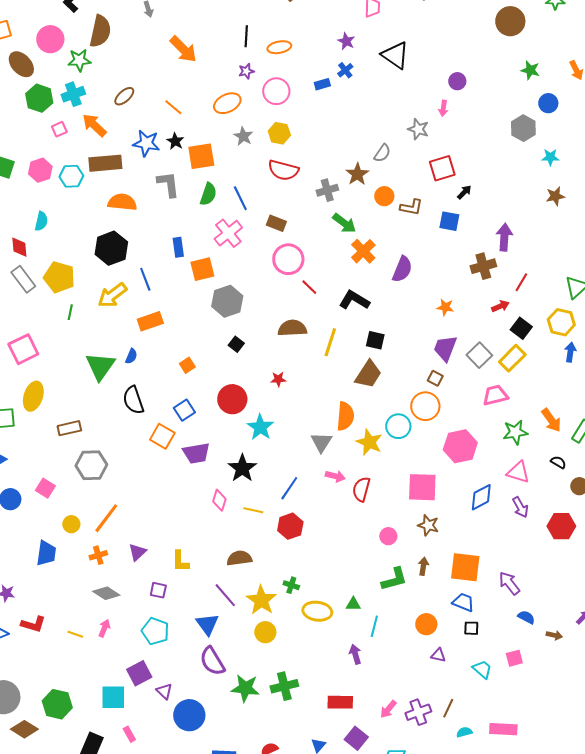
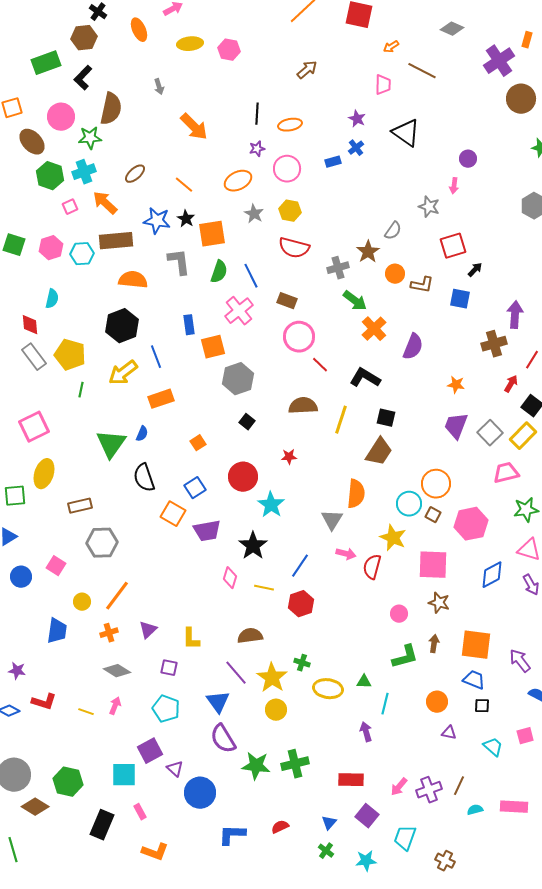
red arrow: (500, 306) -> (511, 384), turned -36
brown square: (435, 378) -> (433, 515), moved
yellow star: (369, 442) -> (393, 538), moved

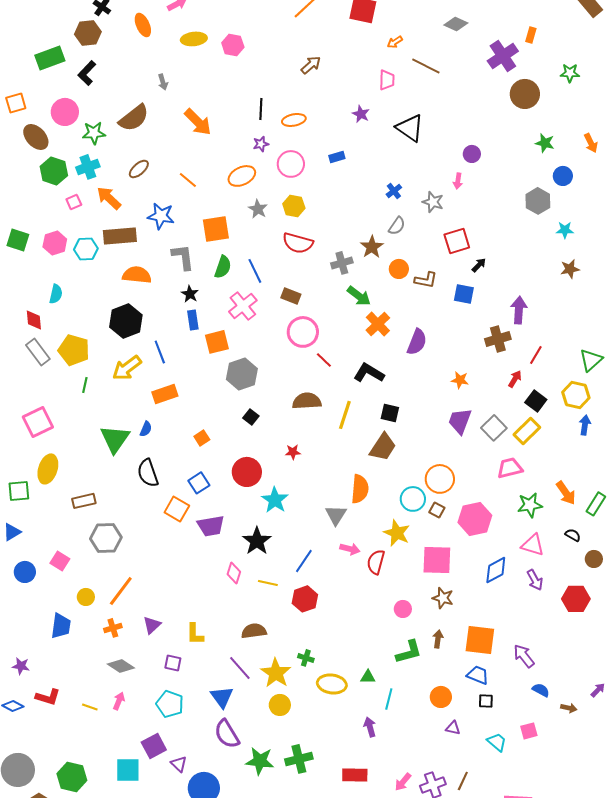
brown semicircle: (111, 109) -> (134, 118), moved, turned 40
blue cross: (356, 148) -> (394, 191), moved
black star: (186, 219) -> (190, 294), moved

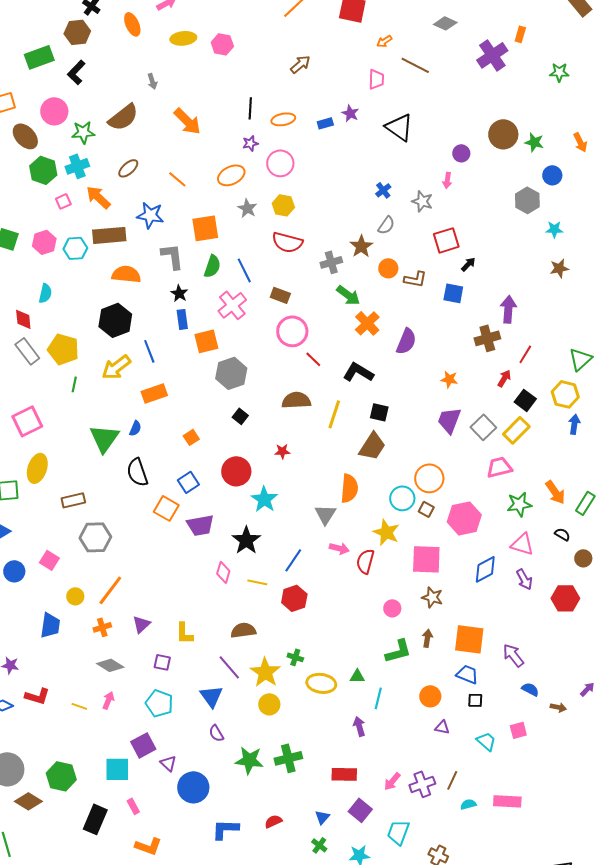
brown circle: (525, 94) -> (503, 134), moved
blue rectangle: (337, 157) -> (325, 123), moved
purple semicircle: (227, 734) -> (216, 733), size x0.6

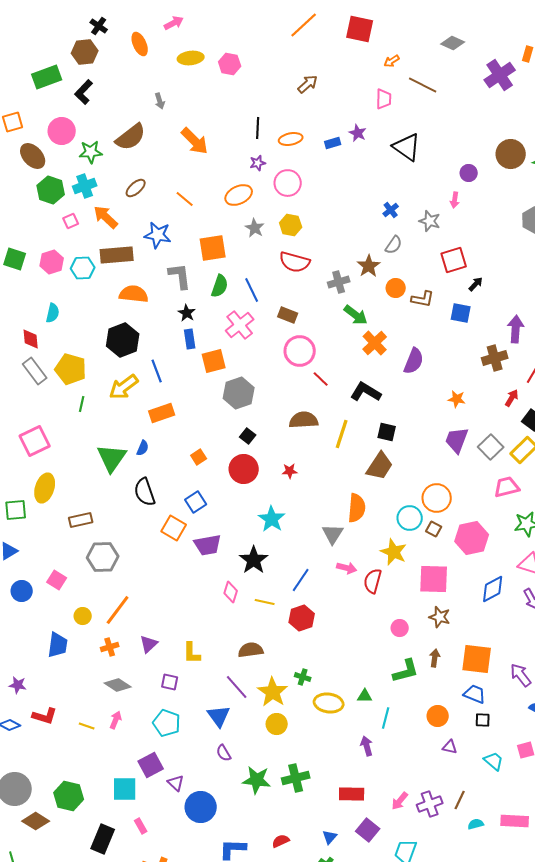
red circle: (236, 471) -> (244, 469), moved

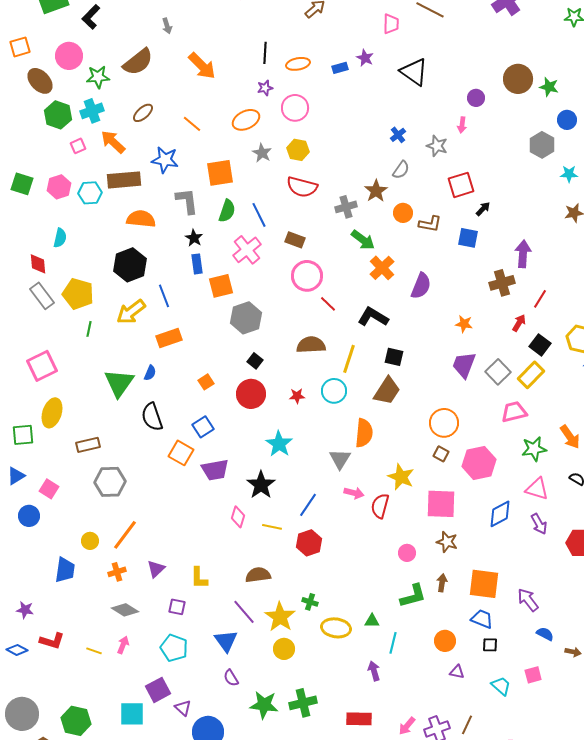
cyan circle: (410, 518) -> (334, 391), moved
pink square: (57, 580) -> (49, 489), moved

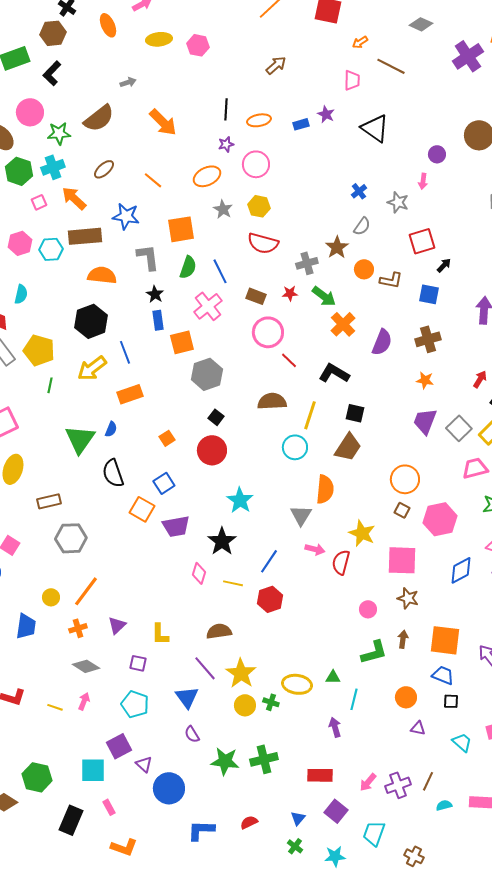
gray arrow: (167, 26) -> (128, 82), turned -91
brown cross: (502, 283) -> (428, 339), moved
red star: (297, 396) -> (290, 293), moved
green cross: (310, 602) -> (271, 702), moved

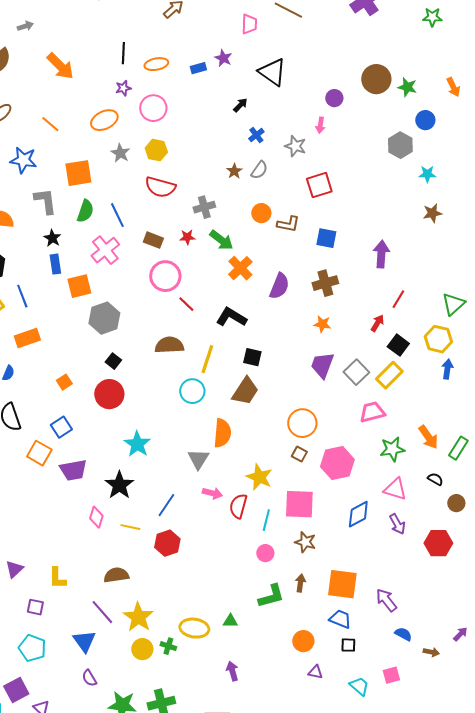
brown star: (337, 247) -> (234, 171), moved, size x0.7
black arrow: (444, 265) -> (240, 105), moved
cyan line: (354, 699) -> (266, 520), moved

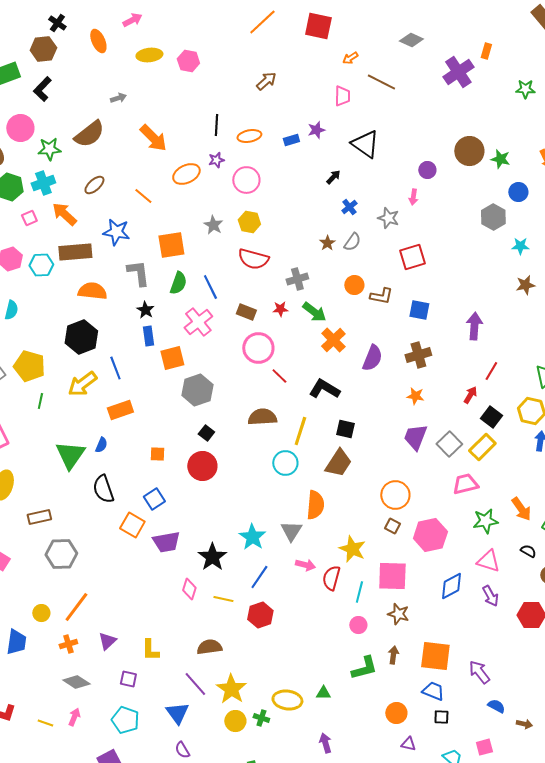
purple star: (223, 58) -> (316, 130), turned 30
orange ellipse: (104, 120) -> (186, 174), moved
orange square: (64, 382) -> (157, 454), turned 35
cyan star: (137, 444) -> (252, 537), moved

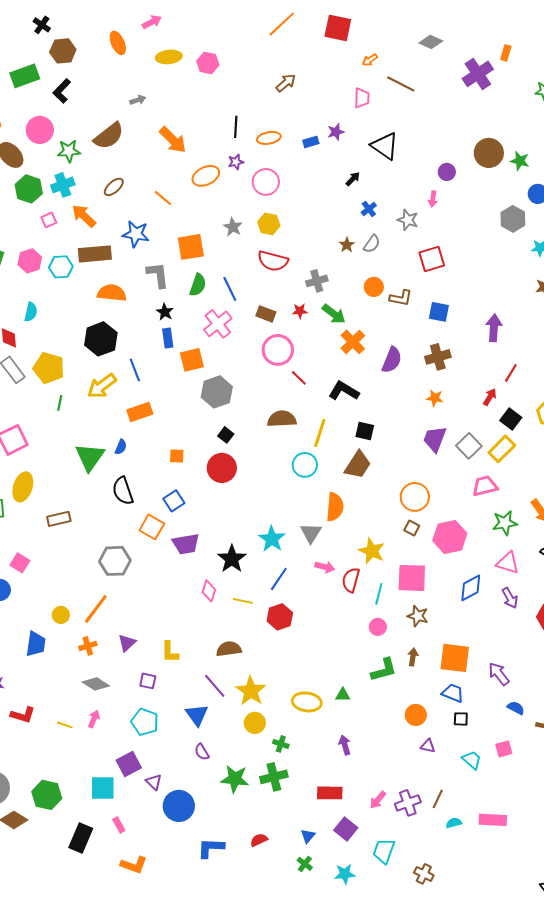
black cross: (57, 23) -> (42, 25), moved
gray hexagon: (61, 554) -> (115, 561), moved
green cross: (261, 718) -> (281, 744), moved

